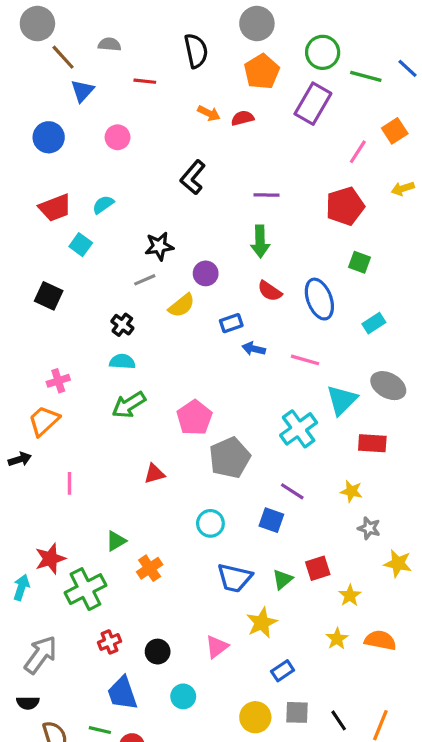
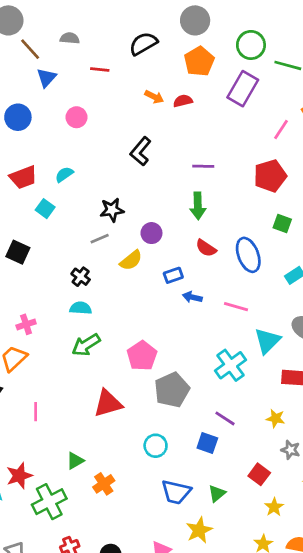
black semicircle: (196, 51) -> (143, 44), turned -108
red triangle: (154, 474) -> (108, 403), size x1.6
red square: (318, 568) -> (259, 474), moved, turned -35

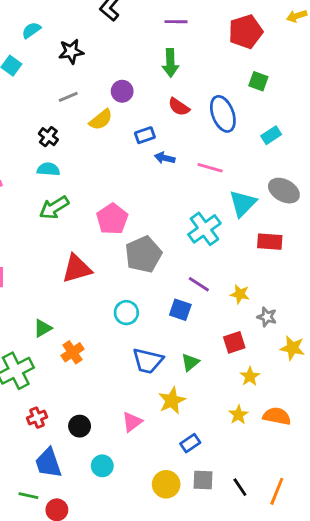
black star: (112, 210) -> (71, 51), moved
yellow star: (276, 418) -> (240, 294), moved
red square: (259, 474) -> (234, 342), turned 35

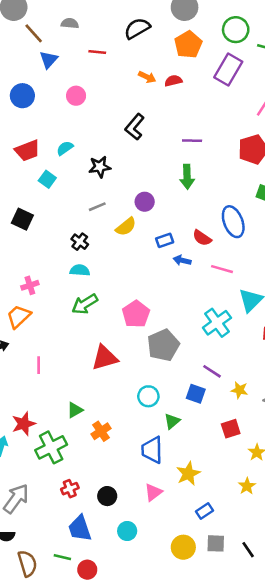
red semicircle: (179, 107) -> (202, 238), moved
yellow star: (240, 294) -> (239, 390), moved
red square: (234, 342) -> (231, 429), moved
blue trapezoid: (148, 361) -> (152, 450), moved, turned 76
green triangle: (190, 362) -> (172, 421), moved

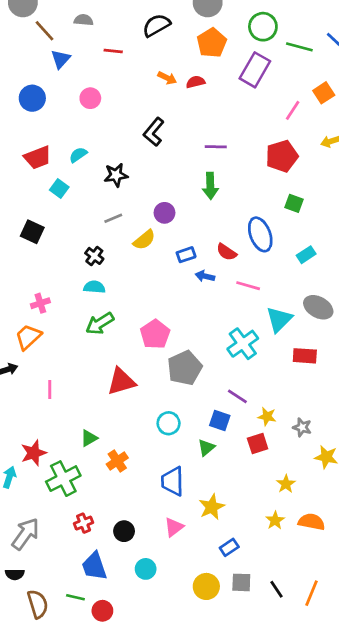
green triangle: (172, 421) -> (206, 448), moved
red square: (231, 429) -> (258, 443), moved

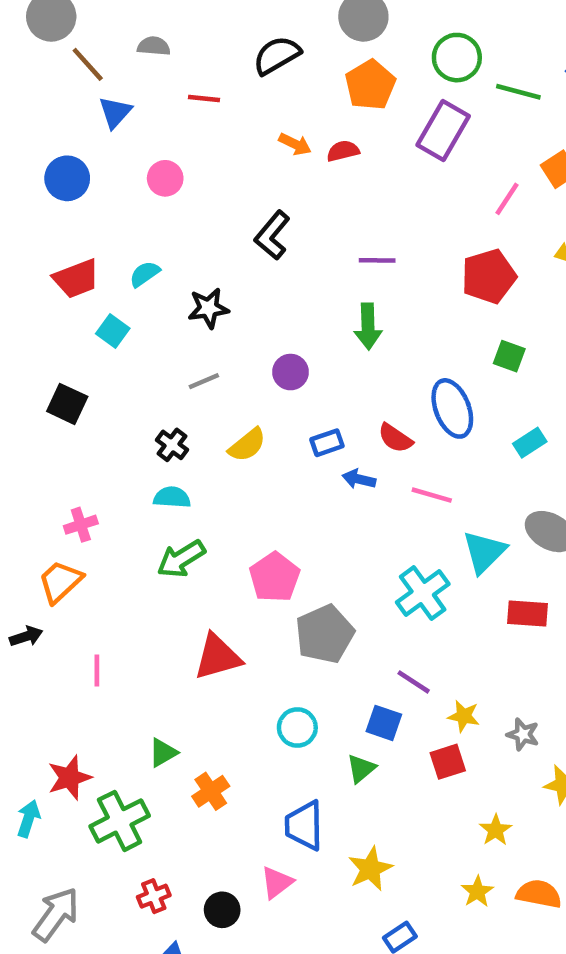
yellow semicircle: (144, 240) -> (247, 445), moved
pink triangle: (174, 527) -> (277, 882), moved

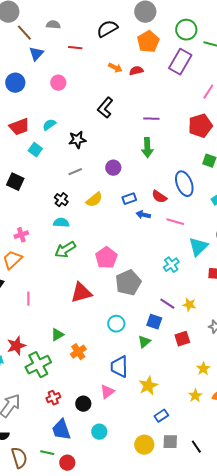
cyan cross: (423, 593) -> (171, 265), size x0.7
yellow star: (464, 716) -> (189, 305), moved

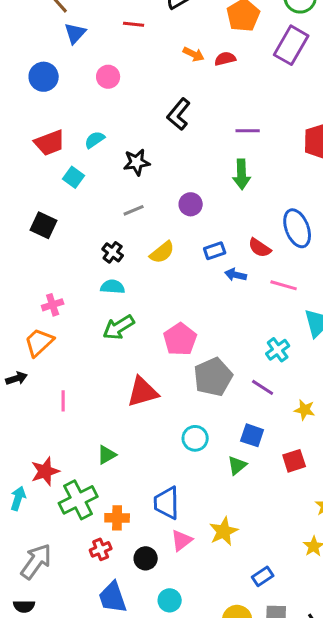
purple line: (167, 304) -> (263, 387), moved
orange cross: (78, 352) -> (117, 518), moved, turned 35
blue trapezoid: (119, 367) -> (167, 503), moved
yellow star: (148, 386) -> (224, 531), moved

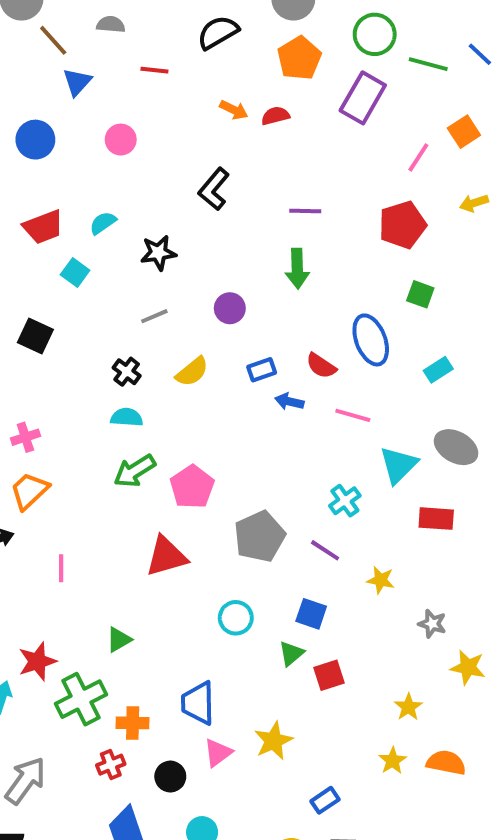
pink cross: (53, 305) -> (25, 437), moved
pink pentagon: (180, 339) -> (192, 487), moved
red square: (294, 461) -> (329, 675), moved

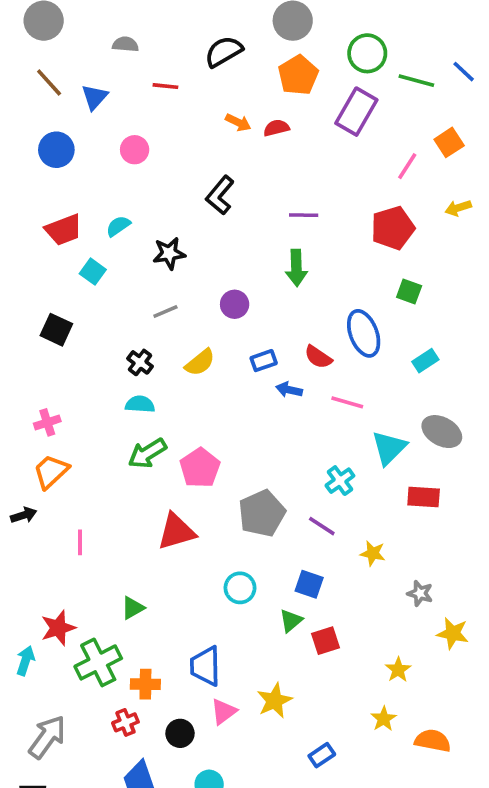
brown line: (53, 40) -> (49, 82), moved
orange semicircle: (446, 763) -> (433, 741), moved

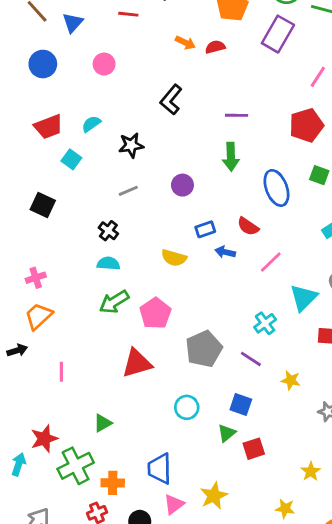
blue ellipse: (364, 333) -> (276, 188), moved
yellow semicircle: (200, 362) -> (174, 258), moved, turned 55
pink line: (347, 402) -> (271, 262), turned -60
yellow star: (384, 719) -> (285, 509), moved, turned -30

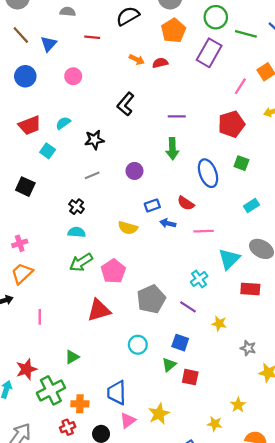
pink line: (271, 262) -> (204, 231), turned 42
red square: (254, 449) -> (190, 377), turned 30
yellow star: (311, 471) -> (238, 405), moved

